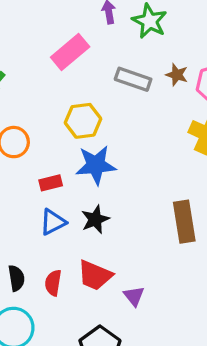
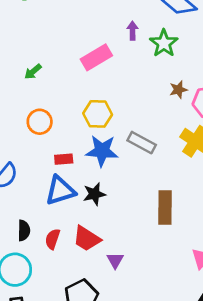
brown star: (177, 75) -> (178, 90), turned 30
gray rectangle: (133, 79) -> (142, 143), moved
blue triangle: (53, 222) -> (60, 191), size x1.4

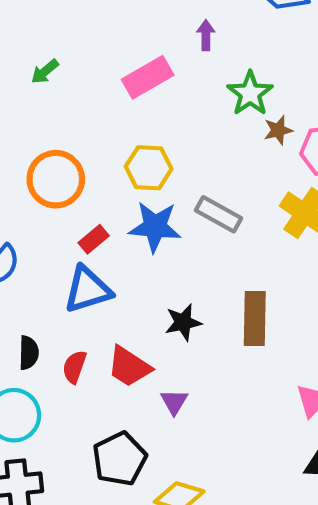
green star: (164, 43) -> (250, 93), moved
green arrow: (33, 72) -> (45, 72), moved
orange circle: (40, 122) -> (56, 179), size x1.4
red rectangle: (64, 159) -> (94, 239), turned -36
black star: (94, 194) -> (183, 322), moved

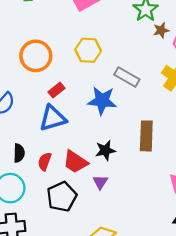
blue star: (155, 227) -> (102, 101), moved
black star: (183, 322) -> (105, 150), moved
black pentagon: (120, 459) -> (62, 197), moved

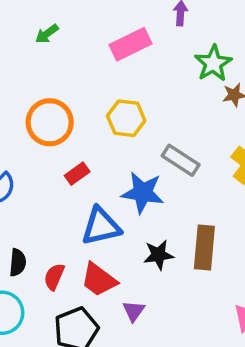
blue triangle: (53, 118) -> (101, 226), moved
black star: (105, 150) -> (159, 255), moved

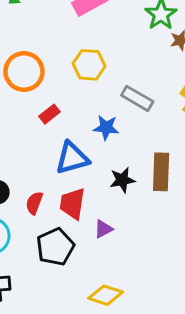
blue star: (143, 193) -> (106, 128), size x0.7
red trapezoid: (99, 280) -> (72, 204), turned 64
purple triangle: (134, 311) -> (103, 229), turned 30

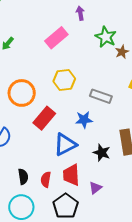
red rectangle: (50, 114) -> (44, 118), size x1.6
black star: (122, 180) -> (102, 153), turned -30

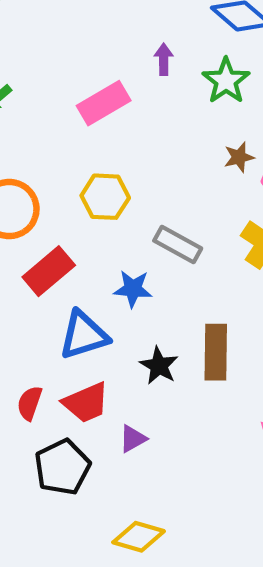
green star: (106, 37) -> (226, 81), moved
red trapezoid: (71, 175) -> (86, 403), turned -120

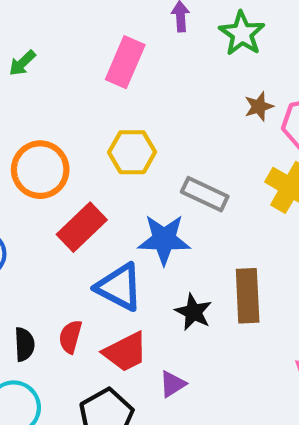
pink rectangle: (104, 103) -> (125, 62), turned -33
blue star: (133, 289) -> (164, 239), size x1.4
blue triangle: (84, 335) -> (119, 287), turned 48
red semicircle: (30, 403) -> (70, 337), moved

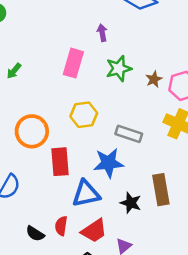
green star: (242, 33) -> (119, 68), moved, turned 30
red rectangle: (82, 227) -> (60, 162), turned -44
blue triangle: (119, 287) -> (86, 194), turned -32
black semicircle: (24, 344) -> (35, 234), turned 132

